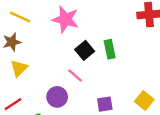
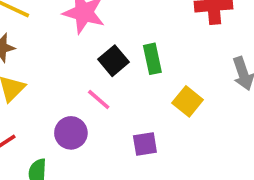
yellow square: (144, 100) -> (188, 101), moved

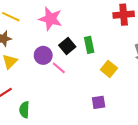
purple circle: (71, 133) -> (43, 55), moved
purple square: (145, 144) -> (99, 102), moved

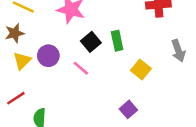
purple circle: (43, 55) -> (48, 56), moved
purple square: (99, 102) -> (128, 109), turned -32

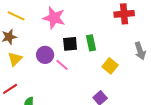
black square: (91, 42) -> (70, 44), turned 35
purple circle: (48, 56) -> (45, 55), moved

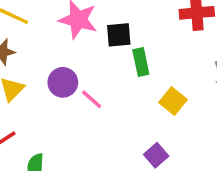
black square: (70, 44) -> (119, 35), moved

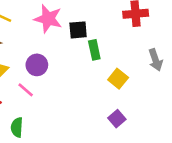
pink line: (92, 99) -> (26, 90), moved
purple square: (156, 155) -> (117, 119), moved

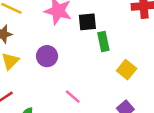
pink line: (26, 90) -> (73, 97), moved

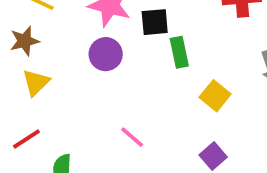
purple circle: (47, 56) -> (106, 54), moved

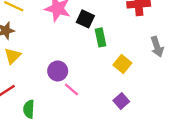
black square: (155, 22) -> (85, 19), turned 30
purple circle: (106, 54) -> (58, 71), moved

